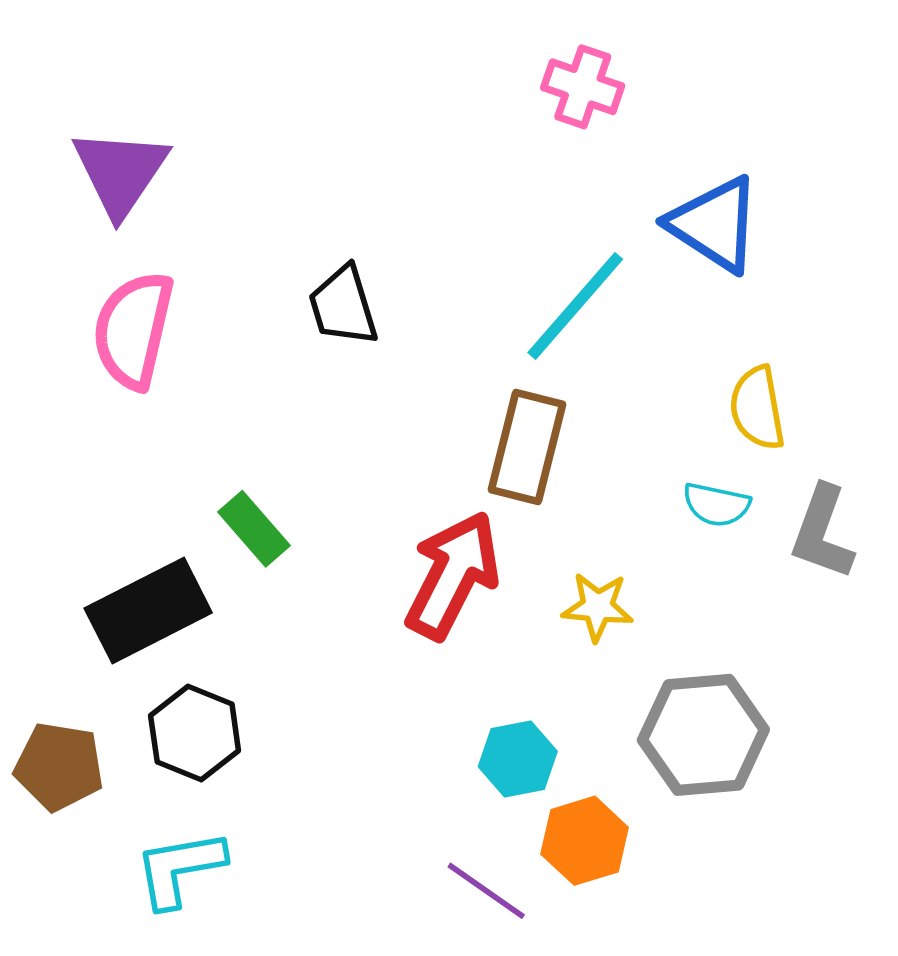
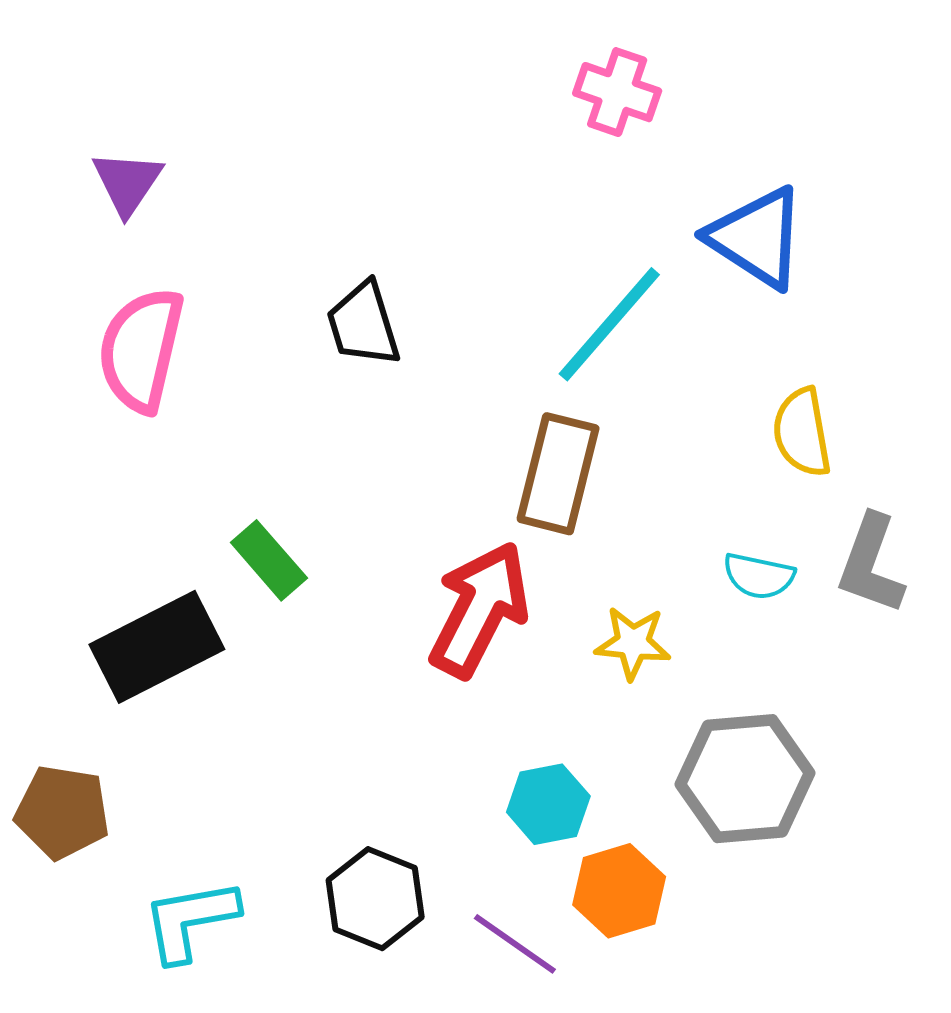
purple triangle: (120, 172) -> (127, 183), size x0.7
cyan semicircle: (716, 505) -> (759, 576), moved
black hexagon: (195, 733) -> (375, 899), moved

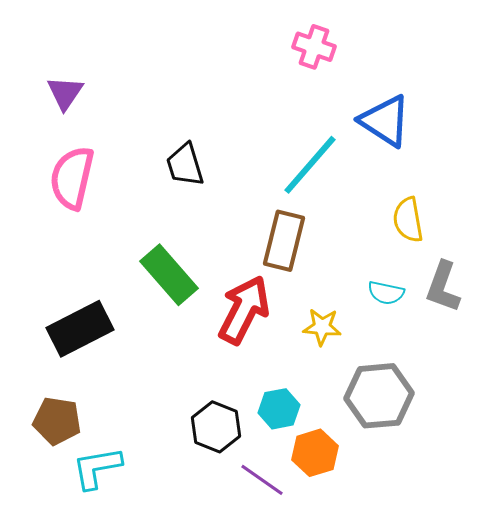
green rectangle: (269, 560) -> (169, 275), moved, size x1.5
brown pentagon: (62, 812) -> (57, 421), moved
black hexagon: (375, 899) -> (216, 427), moved

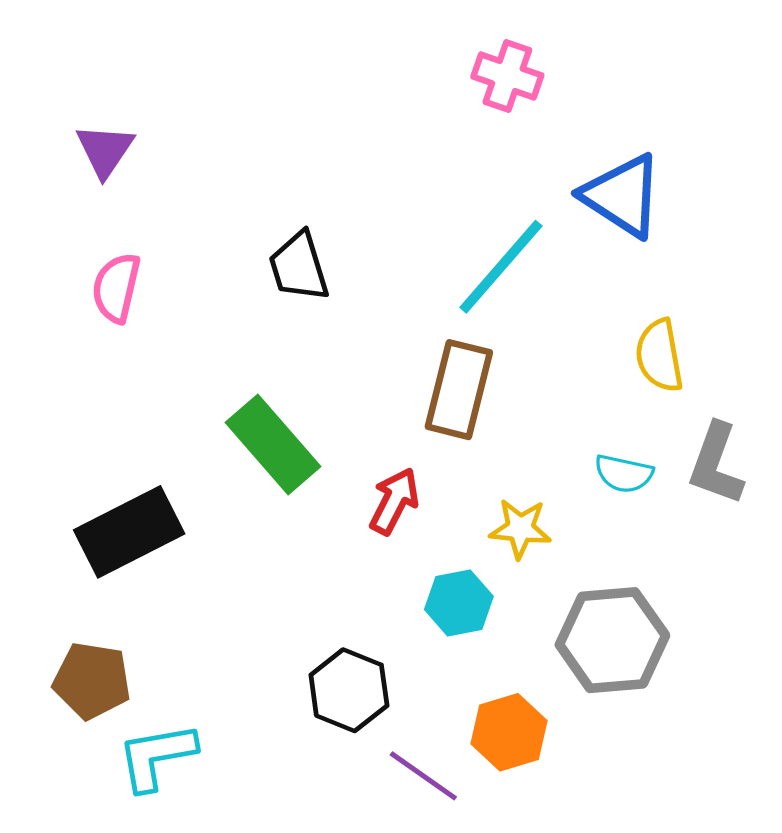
pink semicircle: (72, 178) -> (116, 288), size x0.7
red arrow: (244, 310) -> (394, 501), size x0.6
cyan hexagon: (279, 409) -> (459, 603), moved

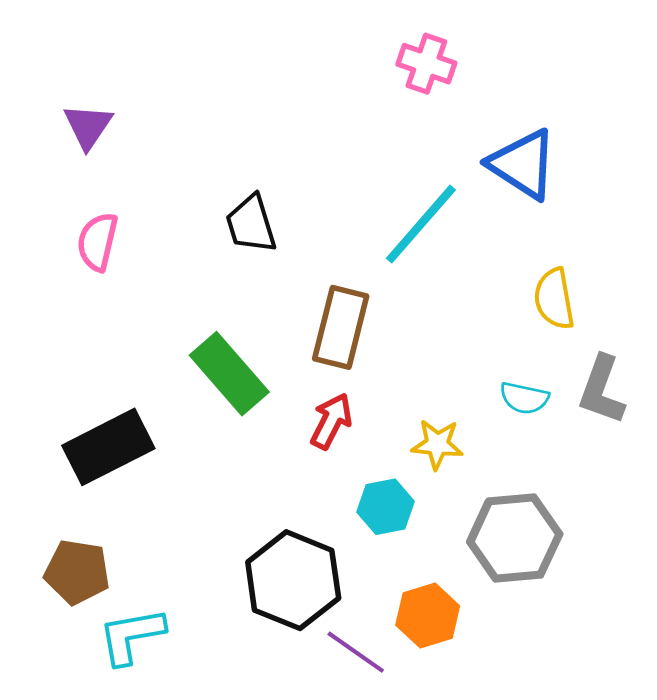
brown rectangle: (459, 390) -> (341, 327), moved
black hexagon: (349, 690) -> (293, 580), size x1.4

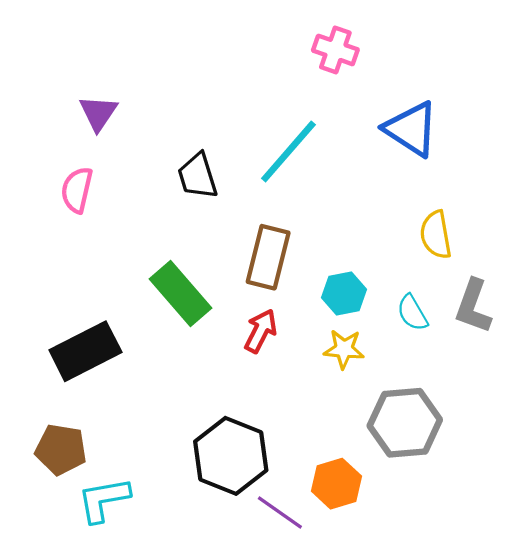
purple triangle: (88, 126) -> (98, 113), moved
cyan line: (421, 224) -> (288, 151), moved
cyan semicircle: (524, 398) -> (412, 313), turned 48
cyan hexagon: (386, 507) -> (344, 294), moved

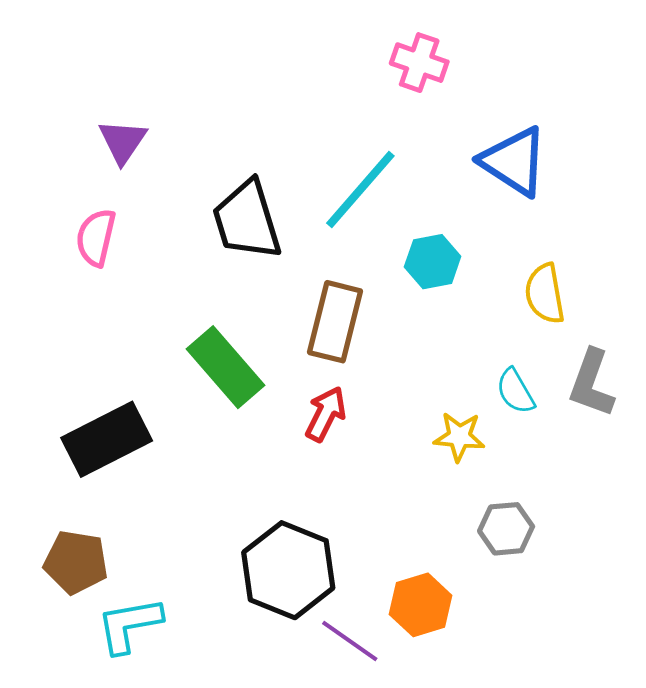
black trapezoid: (198, 176) -> (247, 220), size x1.4
cyan hexagon: (344, 294) -> (433, 262), moved
yellow star: (344, 349) -> (459, 437), moved
gray hexagon: (405, 423) -> (506, 529), size x0.6

